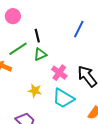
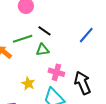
black line: (37, 36) -> (44, 31), turned -56
pink cross: (59, 73) -> (56, 72), turned -35

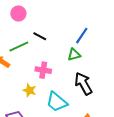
green triangle: (43, 50) -> (74, 55), moved
pink cross: (56, 72) -> (43, 70), moved

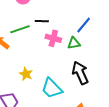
black line: (40, 36) -> (42, 21), turned -32
pink cross: (43, 70) -> (53, 38), moved

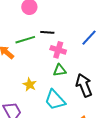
green triangle: (74, 43) -> (60, 70), moved

